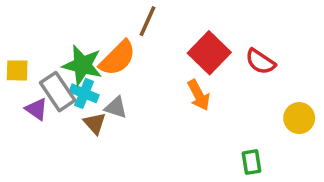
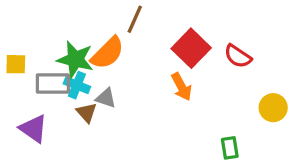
gray rectangle: (58, 92) -> (53, 84), turned -56
purple triangle: (37, 109) -> (33, 129), moved, size x1.4

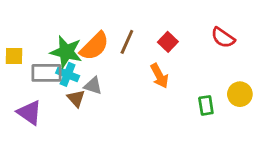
brown line: (135, 19) -> (127, 42), moved
red square: (191, 48) -> (168, 42), size x0.6
red semicircle: (238, 56) -> (223, 38), moved
green rectangle: (230, 148) -> (206, 105), moved

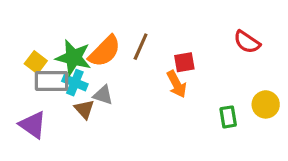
red square: (168, 42) -> (184, 62), moved, turned 36
yellow square: (14, 56) -> (36, 62), moved, turned 36

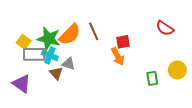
brown line: (141, 47) -> (94, 31), turned -48

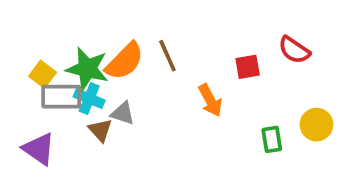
red square: (123, 42) -> (248, 67), moved

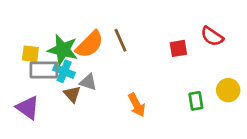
yellow square: (43, 74) -> (30, 54), turned -30
orange arrow: (210, 100) -> (137, 105), moved

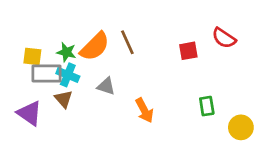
green star: (63, 50) -> (66, 52), size x0.6
gray triangle: (88, 82) -> (106, 86), moved
yellow circle: (228, 90) -> (241, 127), moved
brown triangle: (72, 94) -> (64, 99), moved

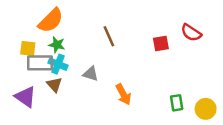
orange semicircle: (95, 47) -> (51, 21), moved
green rectangle: (207, 106) -> (177, 103), moved

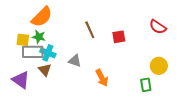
red square: (161, 44) -> (119, 37), moved
green star: (57, 45) -> (39, 37), moved
yellow circle: (206, 109) -> (159, 66), moved

